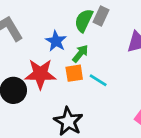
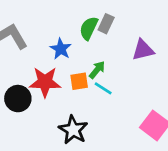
green arrow: (80, 53) -> (97, 70), moved

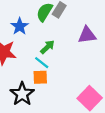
orange square: (79, 81) -> (40, 77), moved
cyan line: (103, 88) -> (42, 63), moved

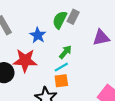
cyan line: (42, 63) -> (61, 67), turned -64

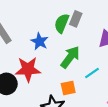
green arrow: (65, 52) -> (70, 57), size x1.5
cyan line: (61, 67) -> (92, 73), moved

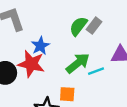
blue star: (40, 41) -> (40, 46), moved
cyan line: (92, 73) -> (96, 71), moved

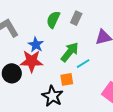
green semicircle: (78, 26) -> (53, 20), moved
cyan line: (96, 71) -> (83, 64), moved

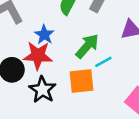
orange square: (67, 79) -> (82, 81), size x1.5
black star: (52, 96) -> (42, 90), moved

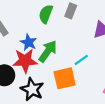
green arrow: (87, 46) -> (48, 51), moved

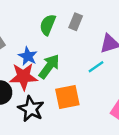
cyan line: (81, 60) -> (96, 67), moved

